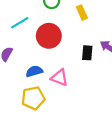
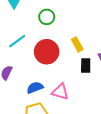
yellow rectangle: (82, 13) -> (77, 44), moved

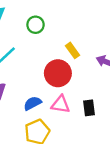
red circle: (47, 52) -> (58, 73), moved
black rectangle: (86, 66) -> (89, 108), moved

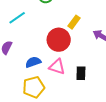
yellow rectangle: (73, 50) -> (74, 22), turned 64

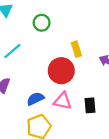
yellow rectangle: (74, 22) -> (76, 49), turned -48

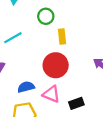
yellow rectangle: (76, 49) -> (62, 37), moved
black rectangle: (90, 105) -> (76, 103), turned 64

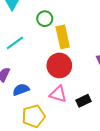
yellow rectangle: (62, 37) -> (63, 37), size x1.5
blue semicircle: (26, 87) -> (21, 90), moved

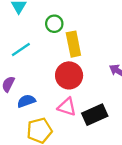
black rectangle: (83, 101) -> (95, 115), size x1.5

